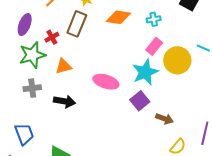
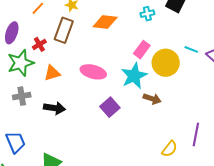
cyan cross: (154, 19) -> (147, 14), moved
pink ellipse: (106, 82) -> (93, 72), moved
purple square: (140, 101) -> (110, 107), moved
brown arrow: (164, 119) -> (152, 99), moved

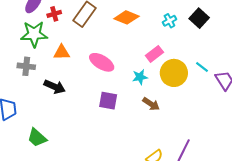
cyan cross: (147, 14) -> (169, 21), turned -32
red cross: (39, 44) -> (54, 14), moved
cyan star: (134, 76) -> (140, 77), size x0.6
purple square: (110, 107) -> (108, 101), turned 36

